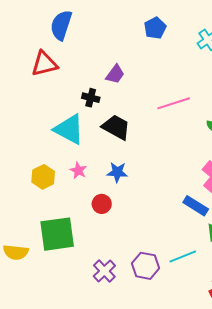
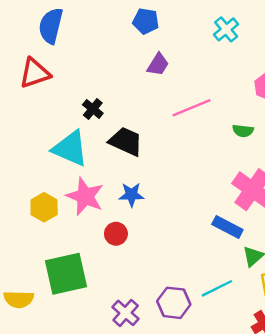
blue pentagon: (155, 28) -> (146, 21), moved, turned -30
purple trapezoid: (115, 74) -> (158, 64), moved
black cross: (91, 98) -> (93, 109), turned 30
pink star: (78, 170) -> (85, 196), size x1.8

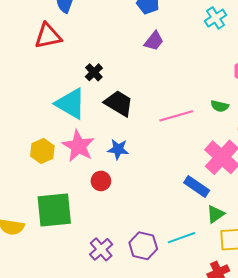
pink line: (192, 108) -> (176, 116), moved

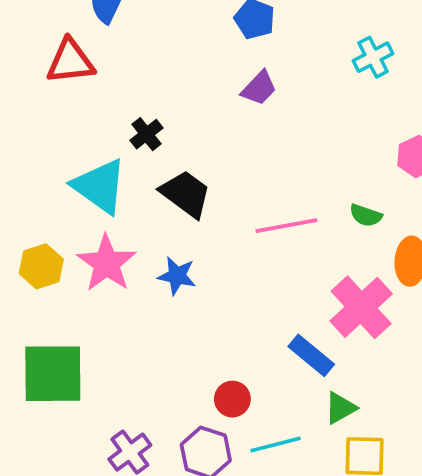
red circle: (101, 181) -> (232, 399), moved

